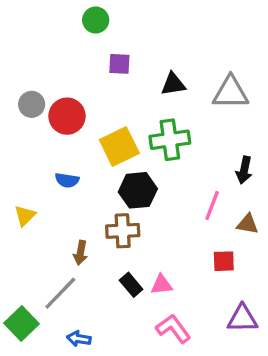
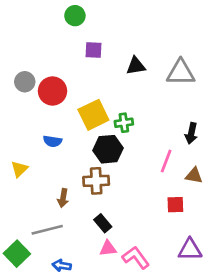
green cross: (170, 140) -> (124, 123), moved, size x0.6
pink triangle: (161, 285) -> (108, 248), moved
gray line: (60, 293) -> (47, 230), turned 32

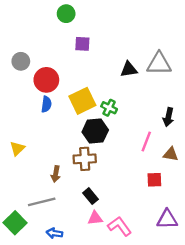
black triangle: (136, 66) -> (129, 69), moved
gray circle: (25, 82) -> (21, 61), moved
green cross: (124, 123) -> (109, 108), turned 35
blue semicircle: (52, 141) -> (46, 104), moved, turned -91

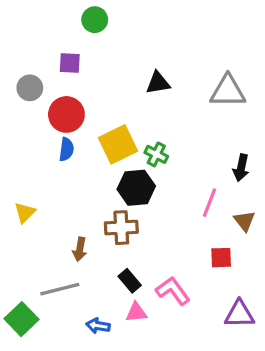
purple square: (82, 44) -> (70, 63), moved
black triangle: (129, 69) -> (158, 83), moved
brown triangle: (171, 154) -> (244, 221), turned 42
pink L-shape: (120, 226) -> (173, 291), moved
blue arrow: (54, 233) -> (98, 326), moved

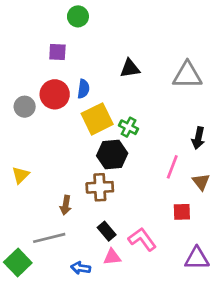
gray circle: (30, 88) -> (25, 107), moved
blue semicircle: (66, 149) -> (83, 89), moved

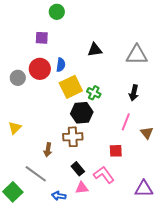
black arrow: (198, 138) -> (134, 93), moved
red square: (182, 212) -> (116, 151), moved
gray line: (49, 238) -> (36, 174), turned 50

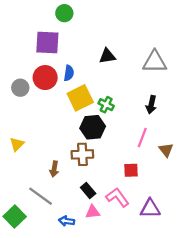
purple square: (42, 38) -> (47, 43), size x1.6
purple triangle: (144, 189) -> (150, 209), moved

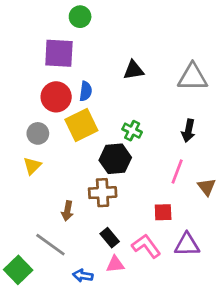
gray circle: (20, 88) -> (38, 133), moved
yellow square: (80, 98) -> (81, 125), moved
yellow triangle: (17, 144) -> (32, 166), moved
purple triangle: (150, 209) -> (187, 245), moved

